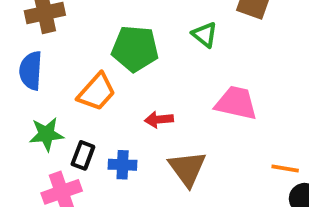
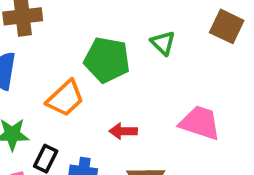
green triangle: (205, 35) -> (163, 43), moved

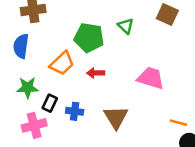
red arrow: (123, 131) -> (96, 73), moved

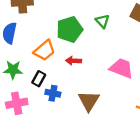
green pentagon: (89, 38) -> (70, 29), turned -30
black rectangle: (50, 103) -> (39, 79), moved

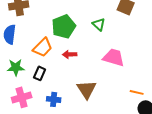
green triangle: (102, 21) -> (99, 24), moved
blue cross: (53, 93) -> (54, 99), moved

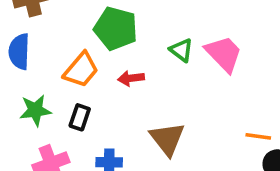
green triangle: (99, 24) -> (181, 50), moved
green pentagon: (64, 26) -> (116, 29), turned -30
pink trapezoid: (114, 57) -> (224, 54), moved, turned 35

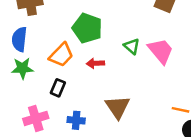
green star: (35, 110) -> (22, 68), moved

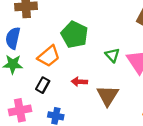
red arrow: (95, 63) -> (79, 82), moved
brown triangle: (117, 107) -> (108, 96), moved

